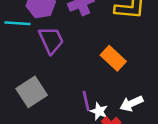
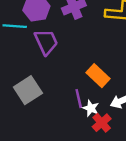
orange rectangle: (113, 58) -> (98, 76), moved

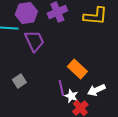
gray square: (28, 90) -> (19, 81), size x0.6

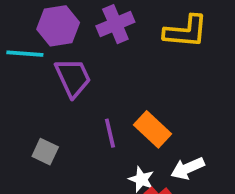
gray square: (19, 81) -> (45, 152), turned -32
purple line: (61, 88) -> (110, 133), moved

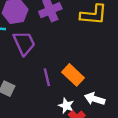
white arrow: (188, 168) -> (95, 99), turned 42

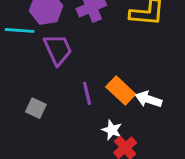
white arrow: (95, 99) -> (149, 99), moved

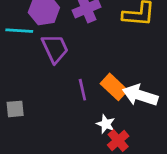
white arrow: (149, 99) -> (140, 95), size x1.4
gray square: (36, 108) -> (15, 109), moved, turned -30

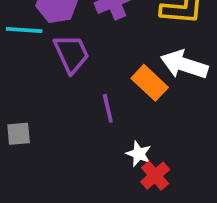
orange rectangle: (114, 87) -> (150, 83), moved
white arrow: (140, 95) -> (184, 65), moved

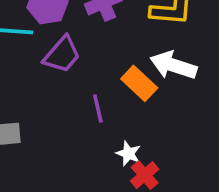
purple trapezoid: (71, 54) -> (62, 55), turned 66

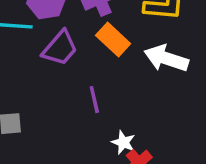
orange rectangle: (139, 83) -> (113, 40), moved

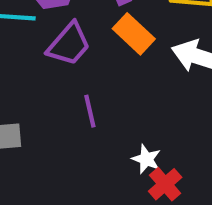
purple line: (94, 100) -> (90, 111), moved

